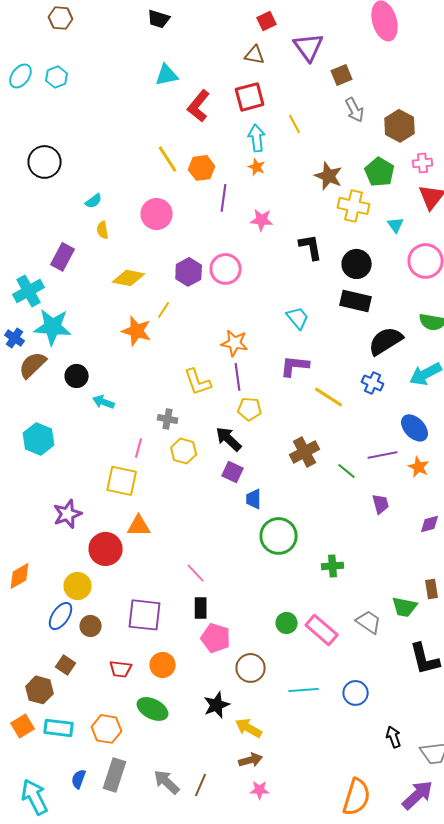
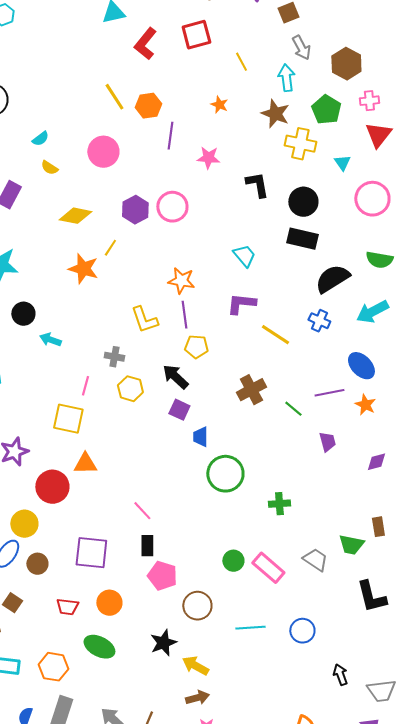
cyan arrow: (257, 138) -> (286, 78), moved
orange star: (257, 167) -> (219, 105), moved
yellow semicircle: (103, 230) -> (49, 168), turned -48

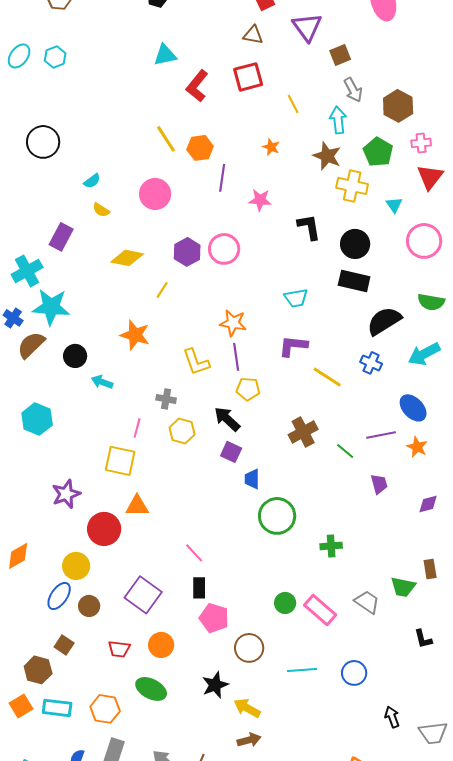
cyan trapezoid: (244, 256) -> (296, 298), turned 120
orange star: (83, 269) -> (135, 335), moved
purple square: (91, 553) -> (143, 595), turned 30
black L-shape: (371, 597) -> (423, 639), size x0.6

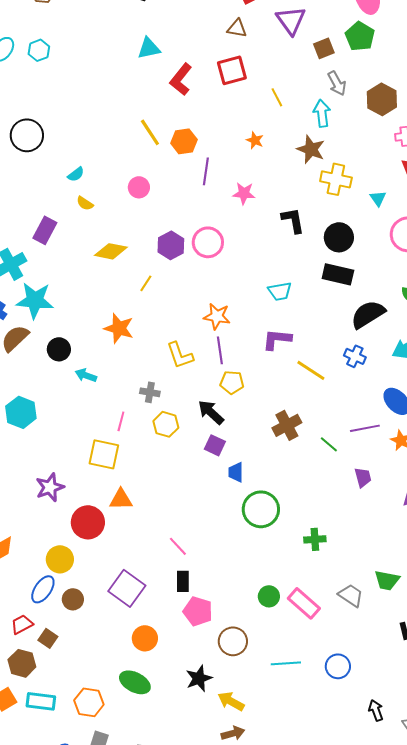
green pentagon: (378, 152) -> (360, 36), moved
pink circle: (155, 194) -> (139, 187), size x0.7
red trapezoid: (119, 649) -> (22, 624), moved, turned 145

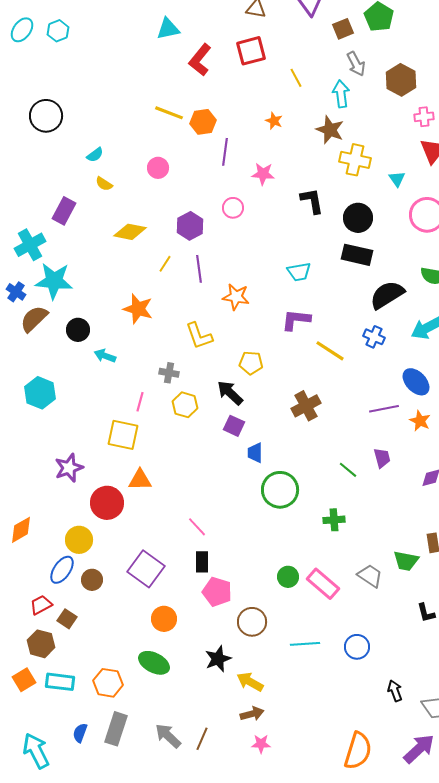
yellow line: (150, 132) -> (169, 113), turned -36
pink circle: (208, 242) -> (233, 208), moved, size x0.7
purple line: (220, 350) -> (199, 269), moved
green line: (329, 444) -> (348, 470), moved

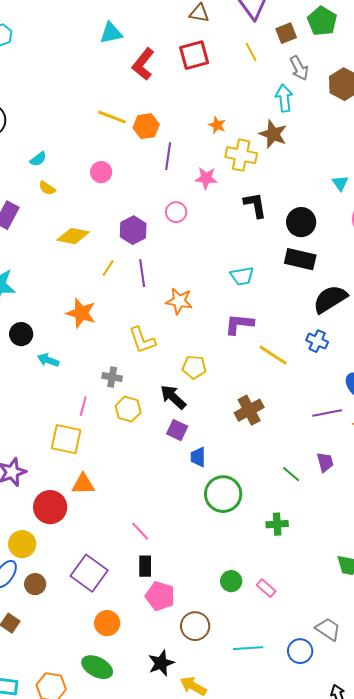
yellow line: (296, 78) -> (251, 52), moved
yellow cross: (355, 160) -> (241, 155), moved
gray trapezoid: (370, 576) -> (328, 629), moved
pink rectangle: (323, 584) -> (266, 588), size x0.6

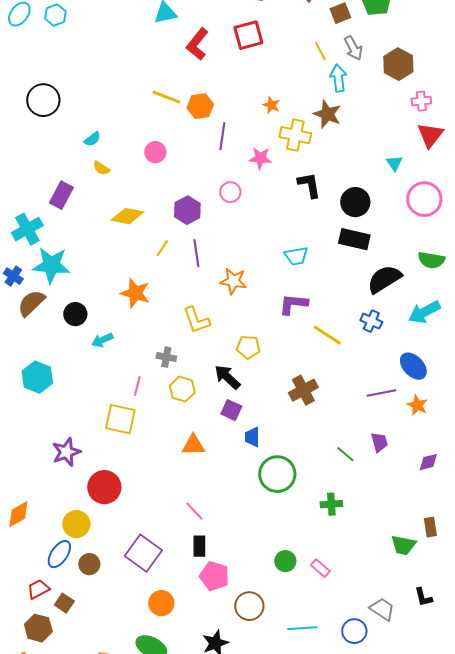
yellow line: (251, 52) -> (320, 51), moved
cyan arrow: (48, 360) -> (102, 340), turned -45
orange triangle: (83, 484) -> (193, 445), moved

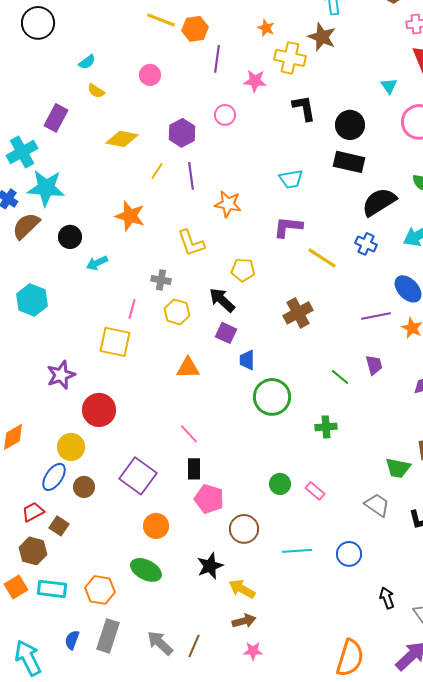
gray trapezoid: (382, 609) -> (377, 505), moved

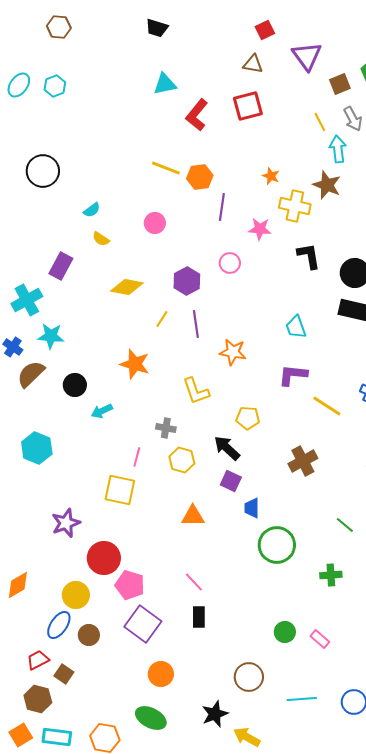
cyan trapezoid: (291, 179) -> (296, 327), turned 80
cyan star: (46, 188) -> (51, 336), size x0.7
pink pentagon: (209, 499) -> (130, 585), moved

